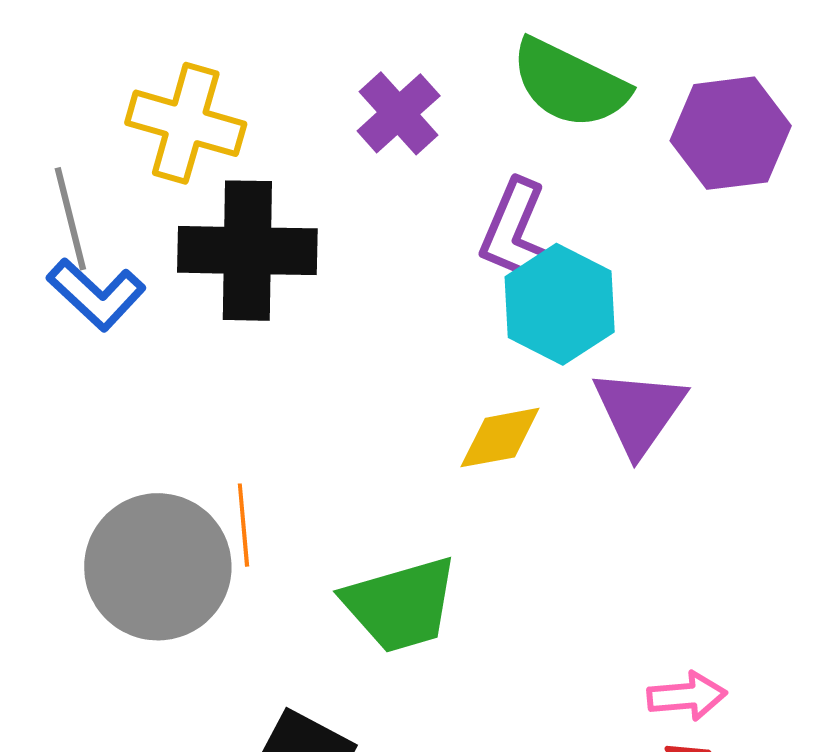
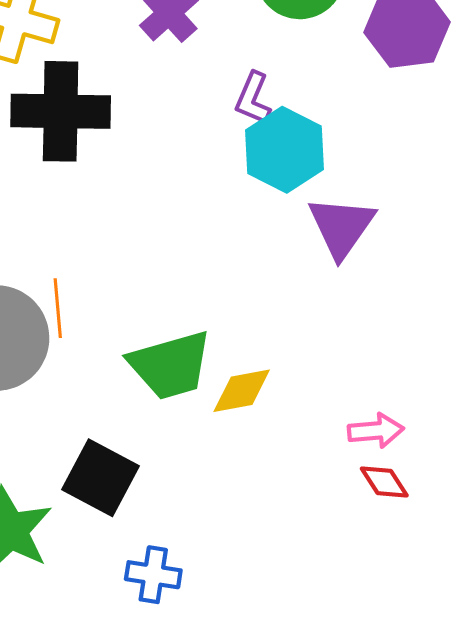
purple L-shape: (516, 233) -> (253, 98), size x0.7
yellow diamond: (500, 438) -> (242, 391), moved

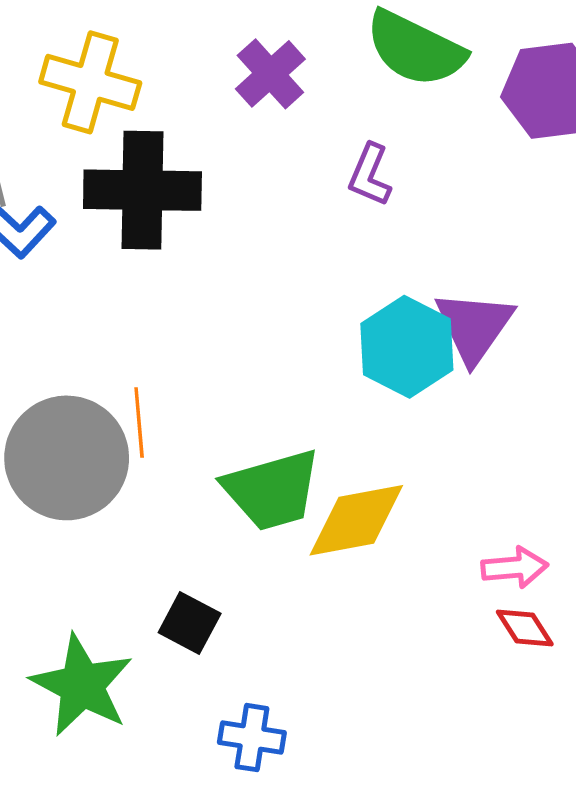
cyan hexagon: (284, 150) -> (407, 347), moved
yellow diamond: (242, 391) -> (356, 520), size x1.4
black square: (101, 478) -> (190, 623), size x0.7

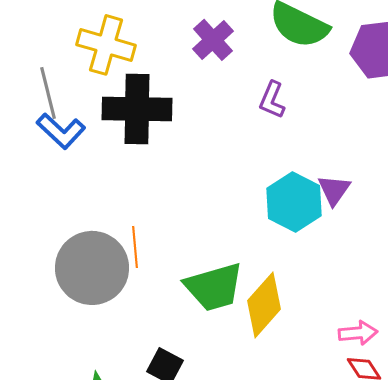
purple triangle: (474, 327) -> (334, 190), size x0.7
yellow diamond: (356, 520) -> (264, 305), turned -38

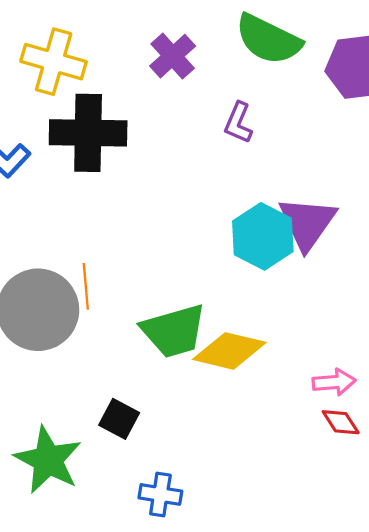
purple triangle: (334, 190) -> (307, 223), size x1.6
yellow diamond: (264, 305) -> (229, 351), turned 62

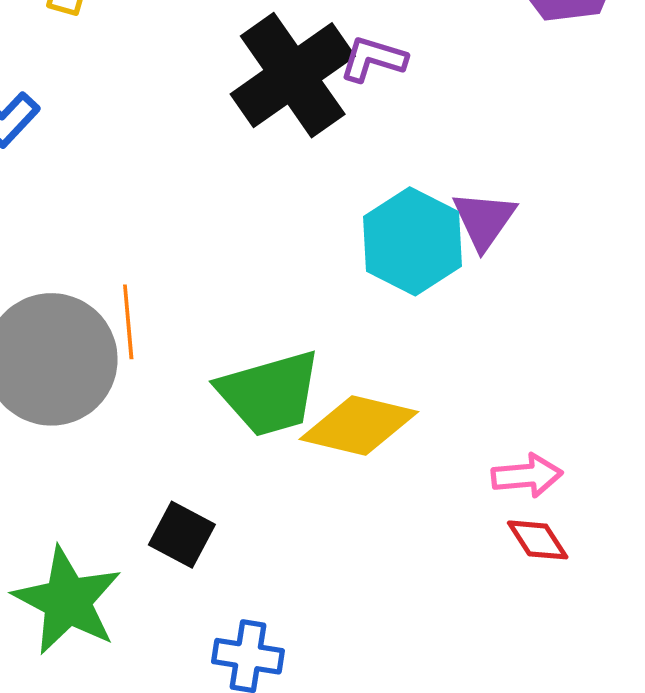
purple L-shape: (238, 123) -> (373, 59), turned 84
black cross: (88, 133) -> (293, 75), moved, turned -36
purple triangle: (307, 223) -> (484, 220), size x0.7

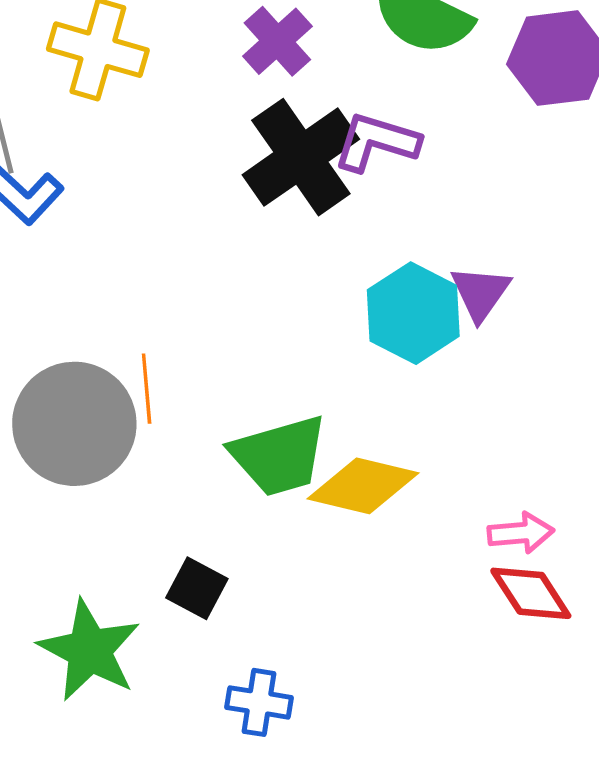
purple L-shape: (373, 59) -> (376, 142), size x1.4
red diamond: (538, 540) -> (531, 593), size x1.4

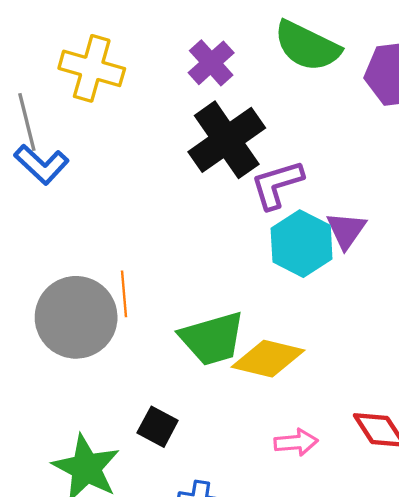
purple L-shape: (376, 142) -> (277, 184), moved, turned -34
pink arrow: (521, 533) -> (296, 442), moved

